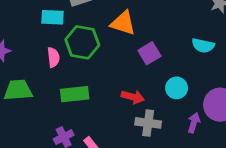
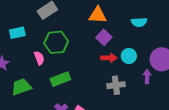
cyan rectangle: (52, 17) -> (17, 33), moved
orange triangle: (123, 23) -> (98, 15), moved
red arrow: (133, 97) -> (109, 58), moved

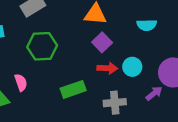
pink semicircle: (39, 58) -> (21, 82), moved
purple arrow: (147, 77) -> (154, 93), turned 48
green rectangle: (60, 79) -> (73, 89), moved

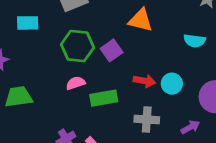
purple square: (102, 42) -> (112, 50), moved
pink semicircle: (21, 82) -> (76, 83), moved, turned -98
purple arrow: (154, 93) -> (190, 127), moved

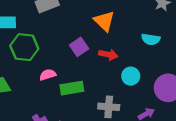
orange triangle: (141, 20) -> (104, 21), turned 30
green hexagon: (77, 46) -> (24, 47), moved
red arrow: (144, 81) -> (108, 55), moved

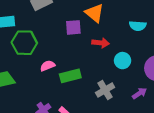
purple square: (79, 47) -> (73, 27), moved, turned 35
gray cross: (109, 107) -> (105, 90), turned -30

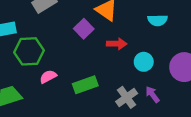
purple square: (73, 27) -> (84, 29), turned -35
pink semicircle: (48, 66) -> (48, 77), moved
purple arrow: (139, 93) -> (152, 94), moved, turned -88

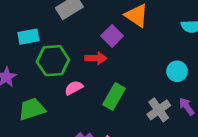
red arrow: (117, 44) -> (96, 58), moved
green rectangle: (85, 85) -> (114, 96), turned -40

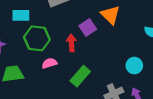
red arrow: (96, 58) -> (71, 43), turned -105

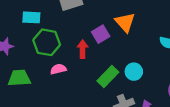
cyan circle: (134, 66) -> (134, 72), moved
green rectangle: (80, 76) -> (108, 76), moved

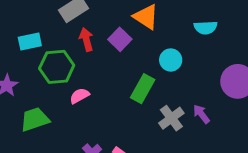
red arrow: (83, 49) -> (86, 40), moved
cyan circle: (134, 72) -> (171, 60), moved

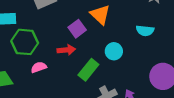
red arrow: (86, 40) -> (66, 50), moved, turned 90

